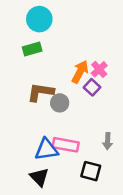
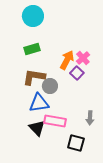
green rectangle: (32, 49) -> (32, 49), moved
blue triangle: (47, 150) -> (39, 103), moved
black triangle: (39, 177) -> (37, 128), moved

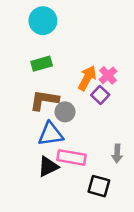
black triangle: (37, 128) -> (48, 167), turned 48

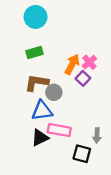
gray arrow: (117, 154) -> (97, 135), moved

